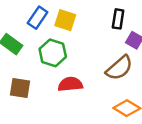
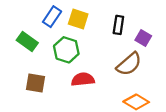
black rectangle: (118, 19) -> (118, 25), moved

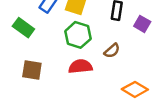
green hexagon: (66, 50) -> (78, 35), moved
brown semicircle: (129, 64) -> (112, 51), moved, size x0.6

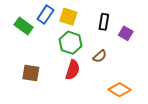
green rectangle: (23, 28) -> (24, 26), moved
red semicircle: (80, 66) -> (73, 70), turned 114

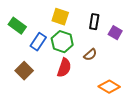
blue rectangle: (45, 15) -> (38, 42), moved
brown square: (31, 73) -> (24, 71), turned 36

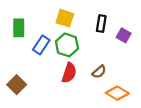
green rectangle: (17, 26) -> (19, 28), turned 54
brown semicircle: (90, 55) -> (99, 72), moved
brown square: (24, 71) -> (17, 85), moved

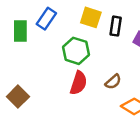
yellow square: (65, 18) -> (91, 17), moved
blue rectangle: (41, 45) -> (46, 19), moved

